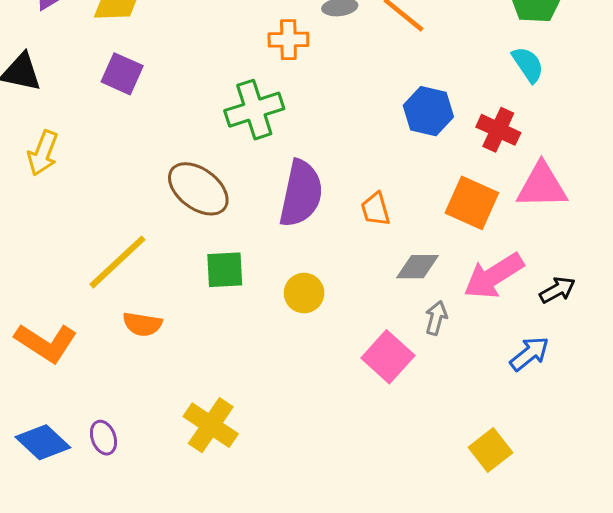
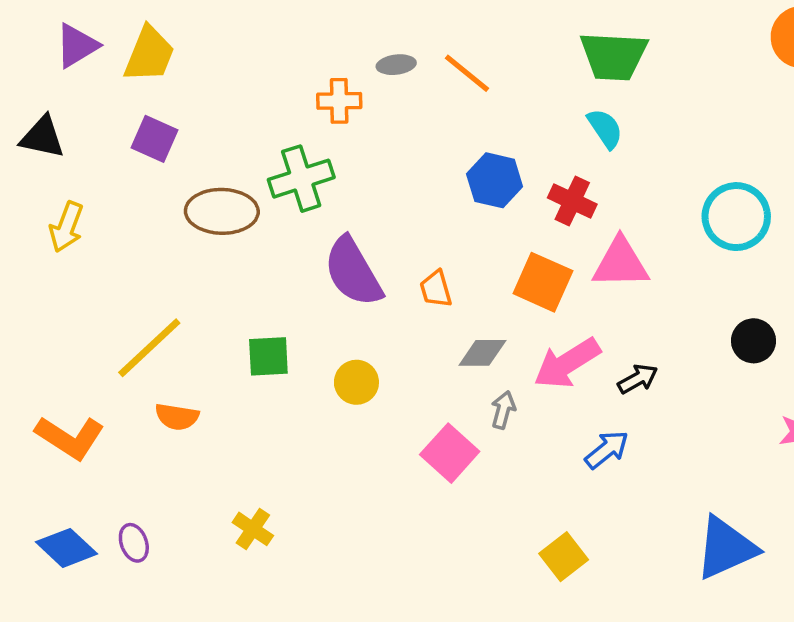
brown ellipse: (198, 189) -> (222, 211), moved, turned -36
purple semicircle: (301, 194) -> (353, 272), turned 138
yellow cross: (211, 425) -> (253, 529), size x0.7

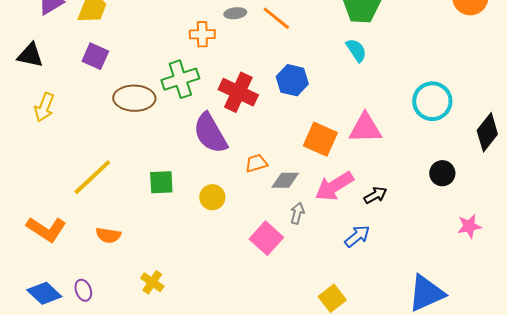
red cross: (572, 201) -> (238, 92), moved, size x1.4
orange trapezoid: (436, 289) -> (256, 163), moved, turned 90
orange semicircle: (177, 417) -> (108, 235), moved

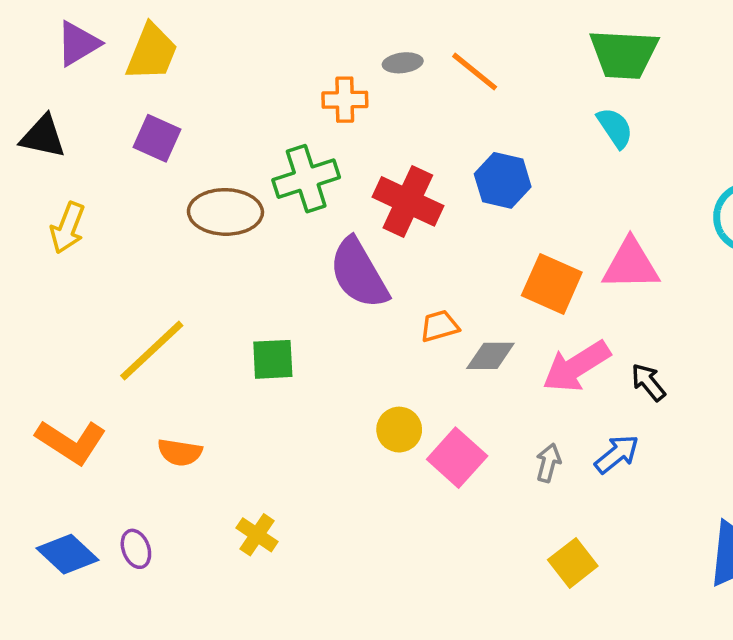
black arrow: (375, 195) -> (648, 382), turned -100
yellow circle: (212, 197) -> (399, 430), moved
gray arrow: (297, 213) -> (548, 463), moved

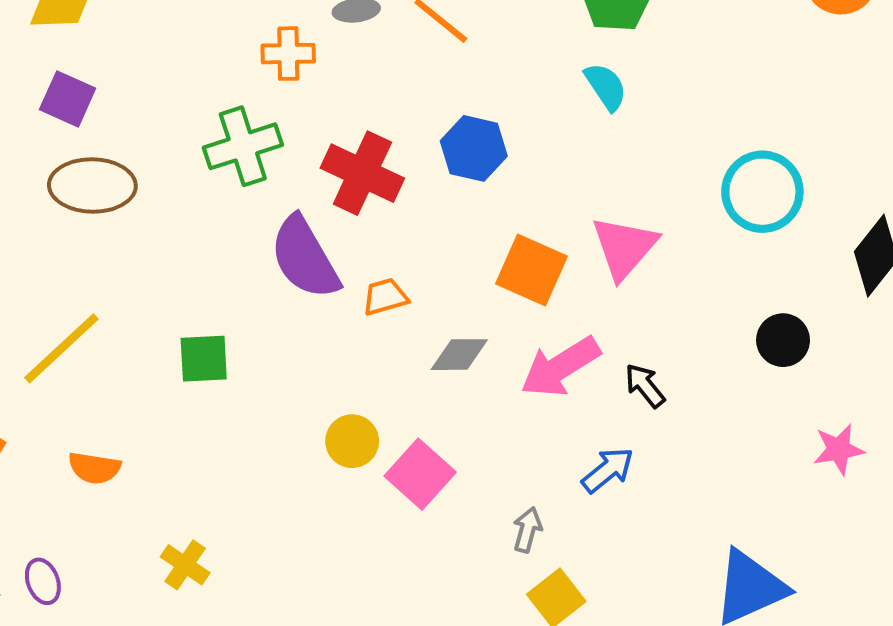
brown ellipse: (225, 212) -> (92, 186), moved
pink triangle: (631, 265) -> (624, 247), turned -48
orange trapezoid: (440, 326) -> (385, 297), moved
gray arrow: (548, 463) -> (527, 530), moved

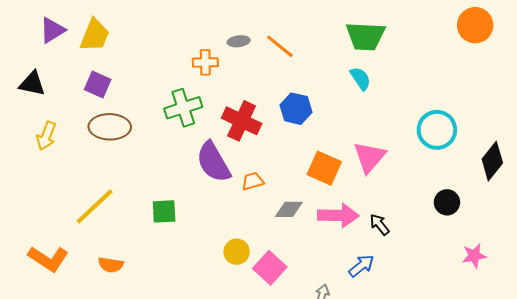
pink arrow: (560, 367) -> (338, 215), turned -147

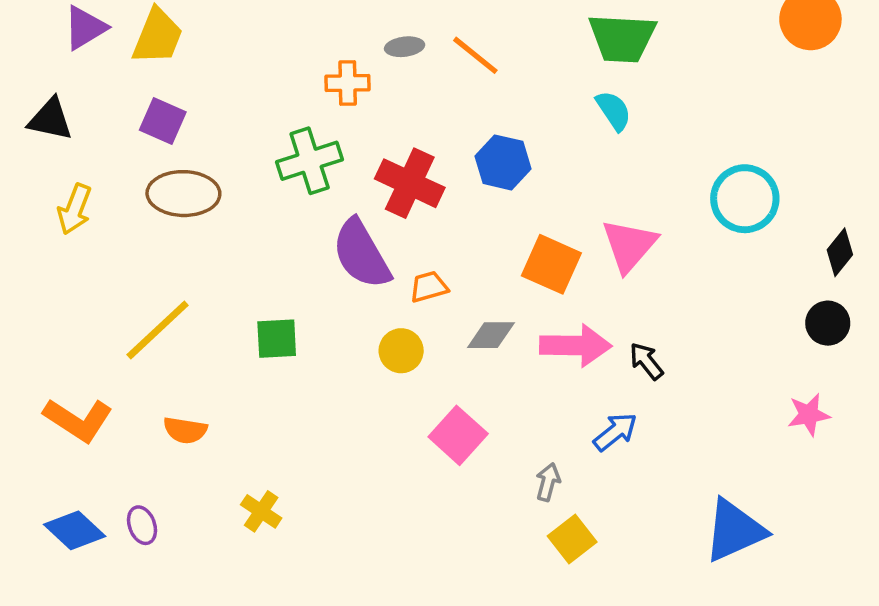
black diamond: (492, 161) -> (840, 252), size x0.7
black circle: (447, 202) -> (828, 323), moved
yellow circle: (237, 252) -> (401, 351), moved

